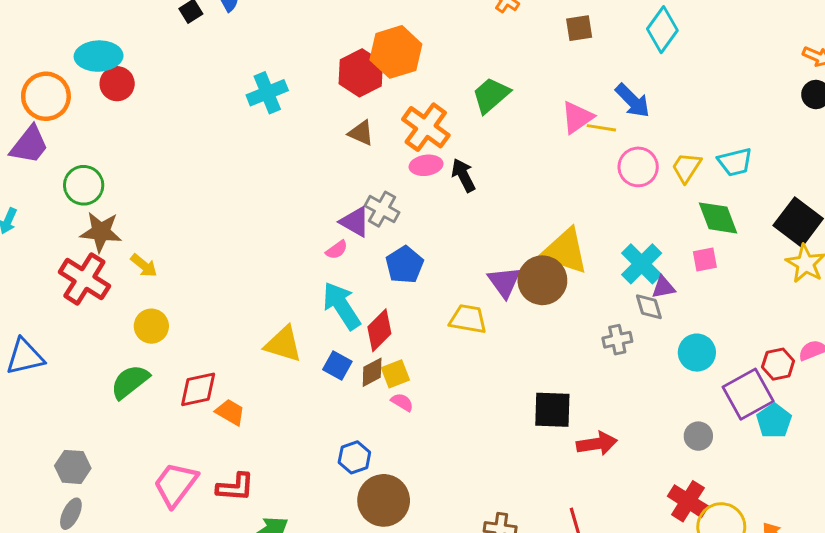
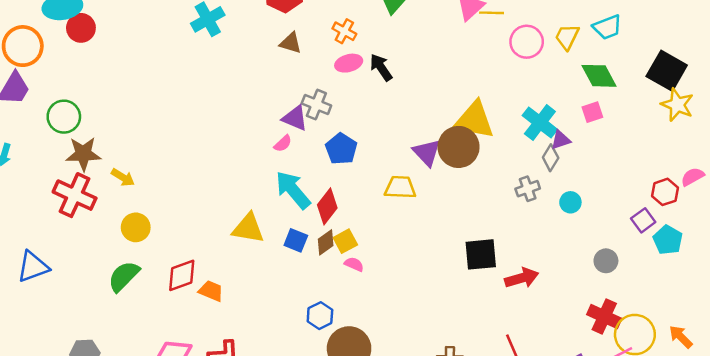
orange cross: (426, 127) -> (344, 31), size x0.6
gray diamond: (649, 307) -> (551, 158), turned 55
cyan circle: (697, 353) -> (570, 202), moved, size x0.7
purple square: (748, 394) -> (643, 220), size x0.6

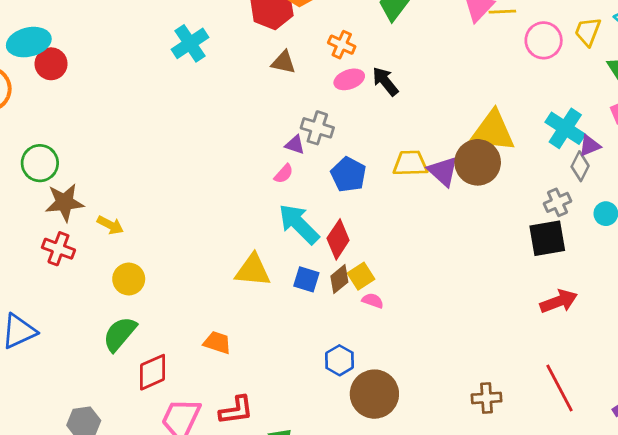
purple triangle: (295, 118) -> (295, 145), size x0.7
yellow trapezoid: (400, 187) -> (410, 163), moved
red cross: (75, 195) -> (58, 249), size x0.7
black square: (481, 254) -> (547, 238), moved
red diamond: (182, 275) -> (152, 372), moved

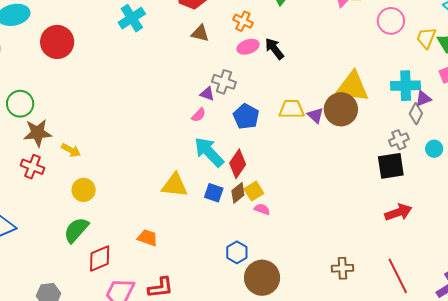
yellow trapezoid: (588, 32) -> (426, 38), moved
red circle: (51, 64) -> (57, 42), moved, size x1.4
cyan cross: (565, 128) -> (406, 86), turned -36
purple triangle: (443, 171) -> (315, 115), size x0.7
brown cross: (487, 398) -> (342, 268), moved

